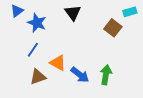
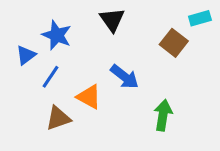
blue triangle: (17, 11) -> (26, 55), moved
blue arrow: (80, 75) -> (124, 77), moved

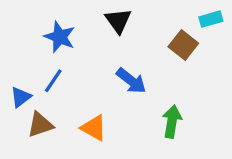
blue triangle: (26, 55) -> (21, 97), moved
orange triangle: (89, 97) -> (94, 128), moved
brown triangle: (58, 118) -> (40, 125), moved

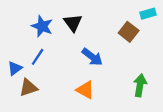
black triangle: (118, 21) -> (73, 23), moved
green arrow: (172, 121) -> (140, 85), moved
orange triangle: (94, 128) -> (85, 90), moved

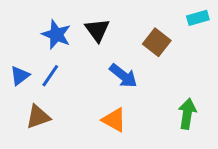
brown square: (129, 32) -> (157, 42), moved
blue triangle: (15, 68) -> (20, 76), moved

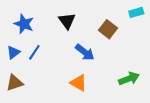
blue star: (56, 35) -> (24, 24), moved
green arrow: (187, 114) -> (129, 79), turned 60
brown triangle: (38, 117) -> (14, 83), moved

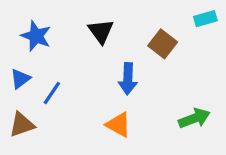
blue line: (34, 52) -> (52, 93), moved
blue arrow: (85, 52) -> (128, 79), turned 54

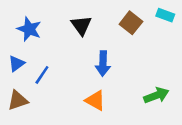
cyan rectangle: (205, 19) -> (165, 15), turned 36
brown square: (163, 44) -> (131, 23), moved

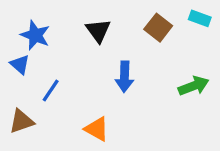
blue triangle: (16, 64) -> (20, 64), moved, turned -42
green arrow: (156, 95) -> (194, 86), moved
orange triangle: (95, 100) -> (97, 129), moved

